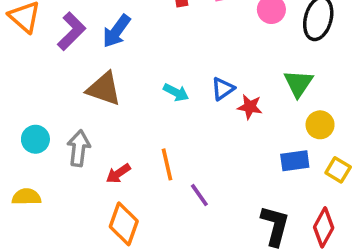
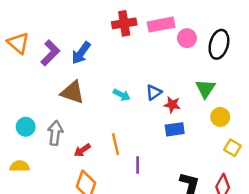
blue rectangle: (295, 161) -> (175, 129), moved
purple line: (199, 195) -> (138, 165), turned 35

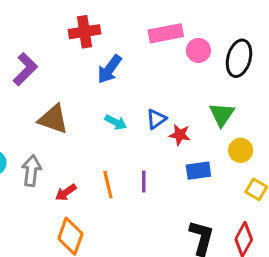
red cross: (124, 23) -> (84, 32), moved
blue arrow: (81, 53) -> (109, 69), moved
blue rectangle: (175, 129) -> (198, 171), moved
purple line: (138, 165) -> (144, 182), moved

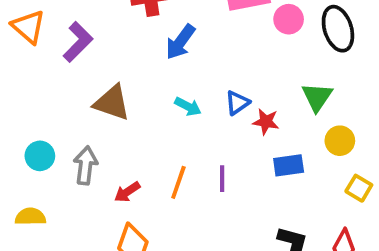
black ellipse: (239, 58) -> (338, 29), turned -33
orange line: (108, 185) -> (178, 182), turned 32

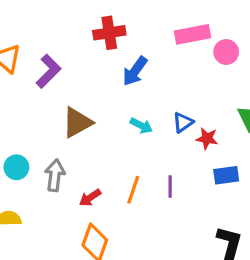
brown triangle: (112, 103) -> (77, 122), turned -48

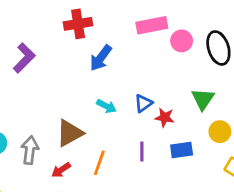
brown triangle: (77, 122) -> (70, 133), moved
purple line: (170, 186) -> (142, 152), moved

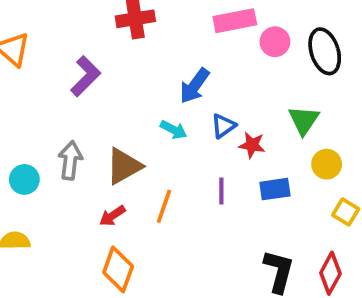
purple L-shape: (24, 58) -> (86, 76), moved
blue arrow: (101, 58) -> (195, 86), moved
gray arrow: (30, 150) -> (70, 160), moved

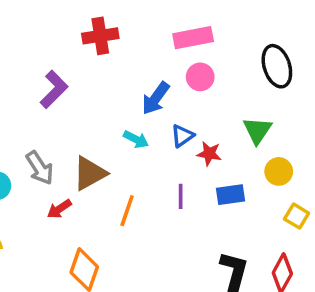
pink circle: (275, 42) -> (200, 77), moved
gray arrow: (70, 160) -> (40, 168), turned 140
red arrow: (112, 216) -> (59, 209), moved

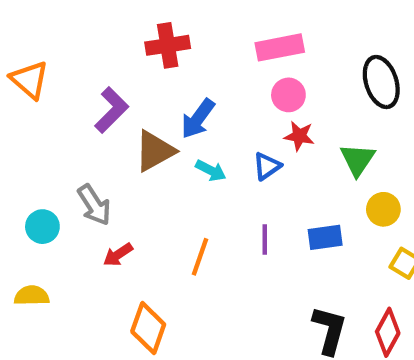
blue arrow: (156, 98) -> (198, 119), moved
red star: (209, 154) -> (299, 136), moved
brown triangle: (90, 173) -> (155, 151), moved

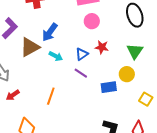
red star: (299, 136) -> (102, 47), moved
green triangle: (358, 160) -> (135, 51), moved
yellow circle: (383, 209) -> (127, 74), moved
purple line: (265, 240) -> (81, 73), moved, turned -56

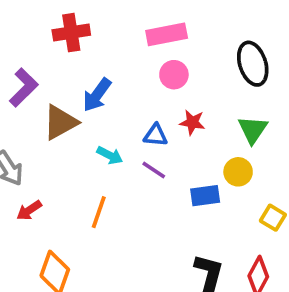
blue triangle: (82, 54) -> (156, 135), turned 40
cyan arrow: (56, 56) -> (110, 155), moved

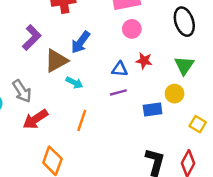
cyan arrow: (110, 155) -> (74, 83), moved
purple line: (154, 170) -> (118, 92), turned -49
red arrow: (29, 210) -> (35, 119), size x1.5

